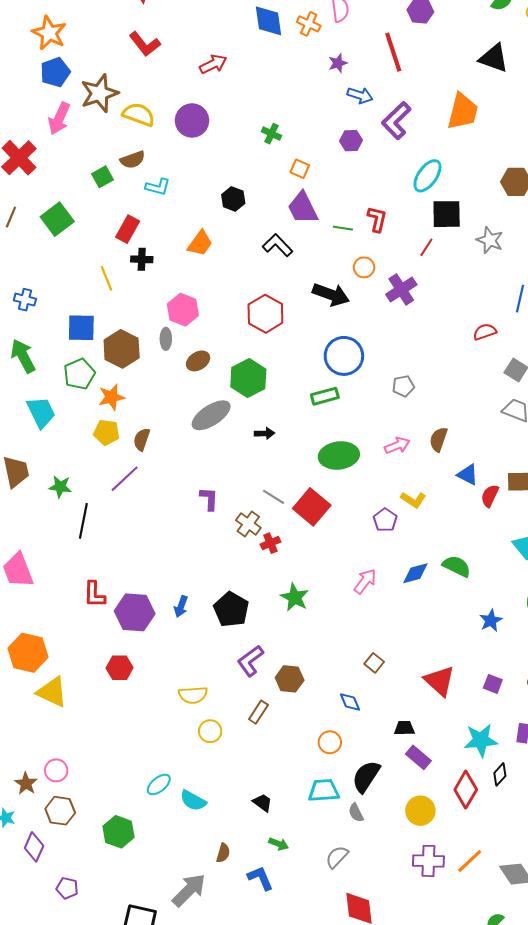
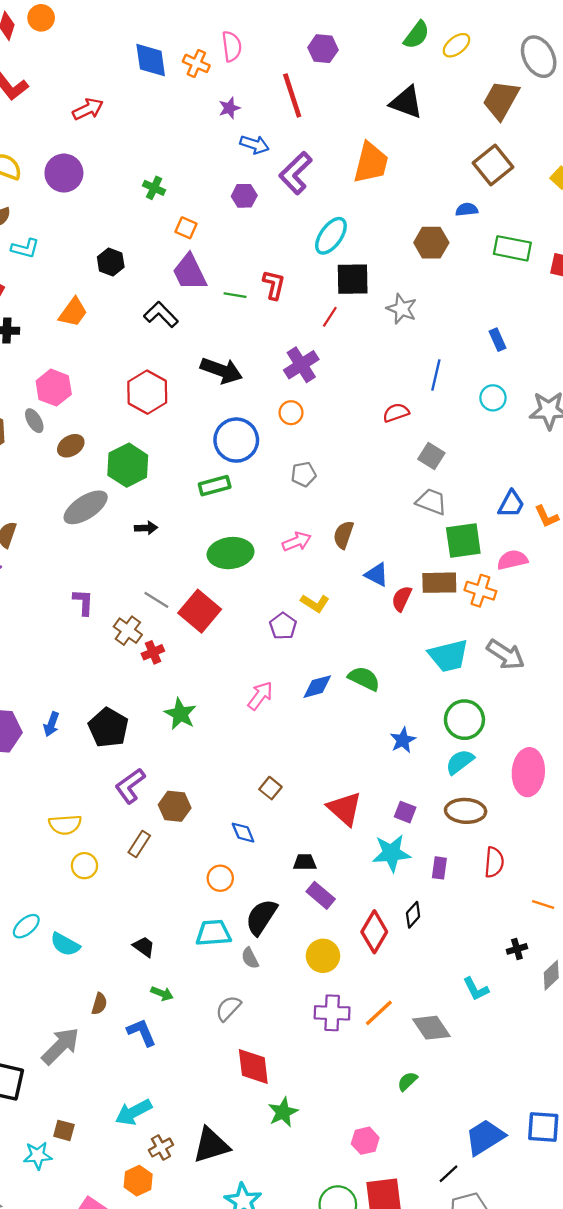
orange circle: (364, 267) -> (291, 413), moved
gray ellipse: (166, 339) -> (34, 421), turned -30
cyan star: (481, 740) -> (391, 853), moved

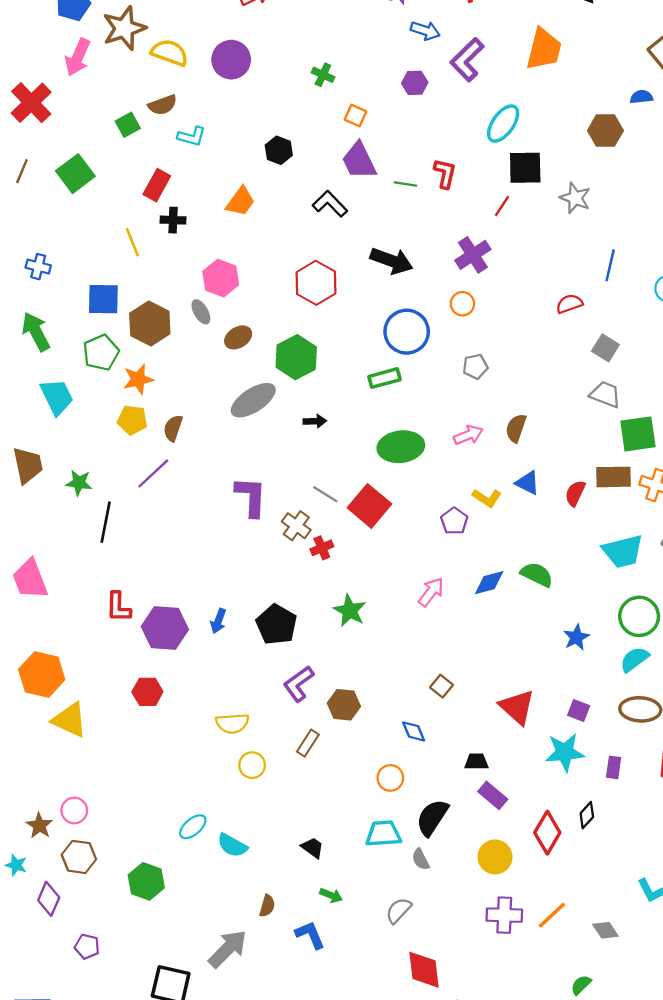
blue triangle: (377, 575) -> (528, 483), moved
purple L-shape: (83, 602) -> (251, 497), size x1.5
gray diamond: (431, 1028) -> (605, 930), size x0.7

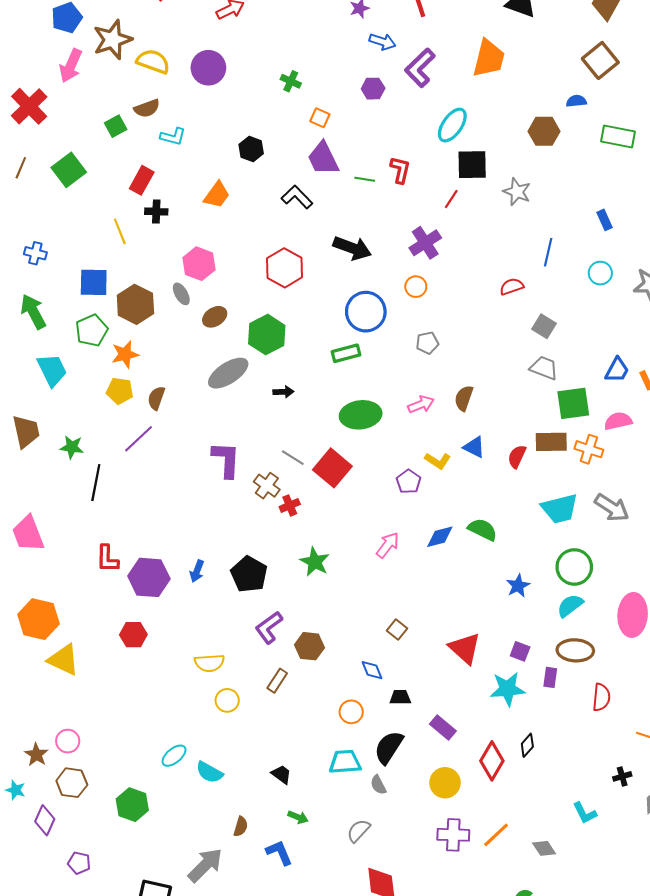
black trapezoid: (476, 762) -> (400, 697), moved
purple rectangle: (614, 767) -> (550, 677), moved

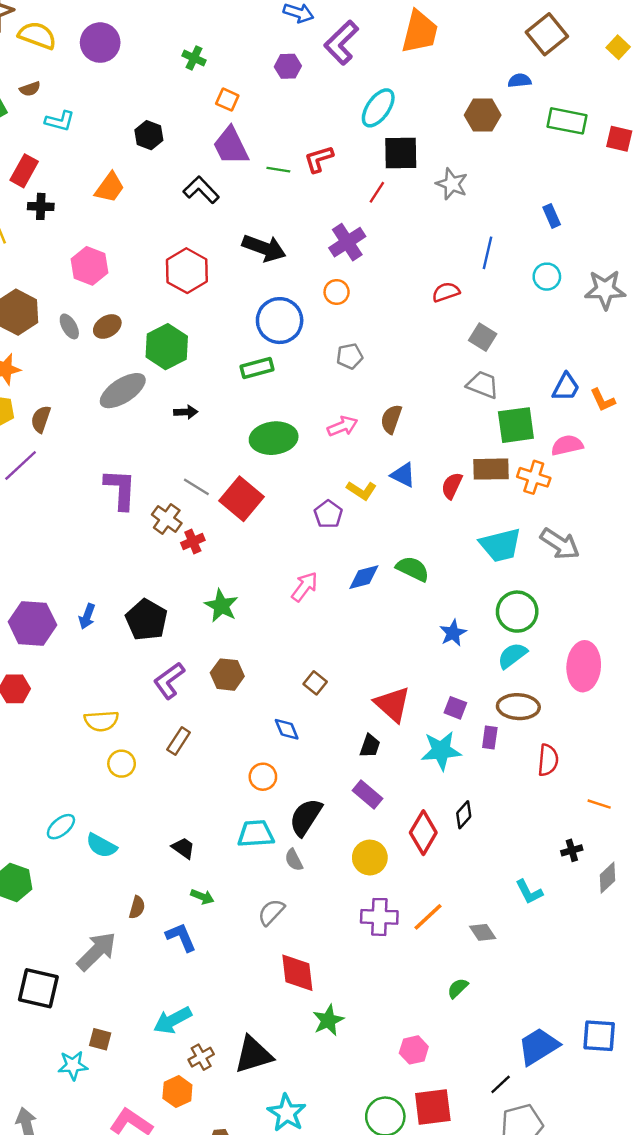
brown semicircle: (147, 108) -> (30, 89), size x0.7
red L-shape: (400, 170) -> (319, 159), turned -120
gray ellipse: (181, 294) -> (69, 326), moved
brown hexagon: (310, 646) -> (227, 675), moved
black trapezoid: (400, 697) -> (370, 746), moved, turned 110

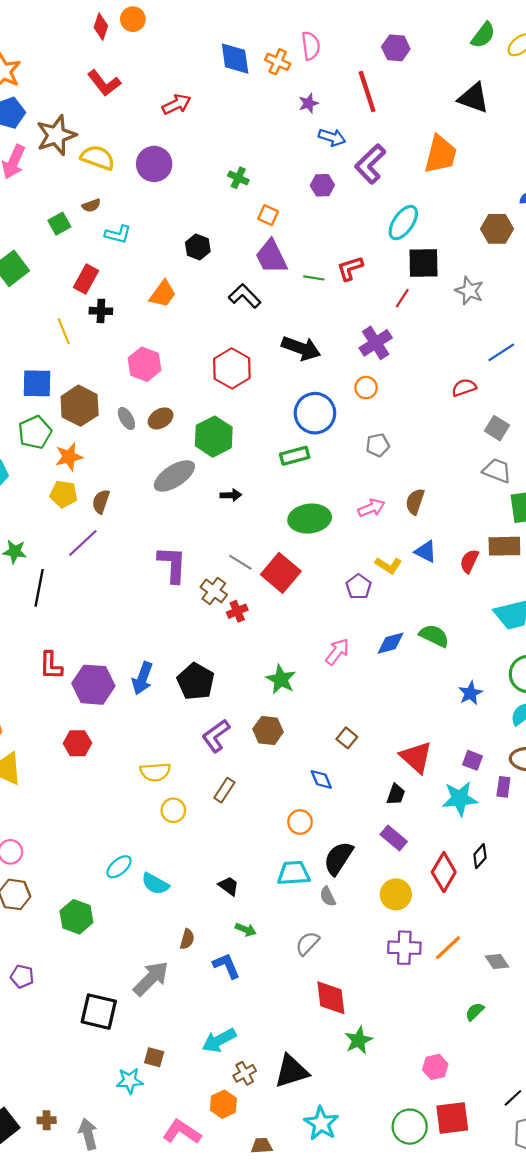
blue line: (487, 253) -> (501, 352), turned 44
green star: (221, 606) -> (281, 679), moved
blue arrow: (87, 616) -> (142, 678), size x1.4

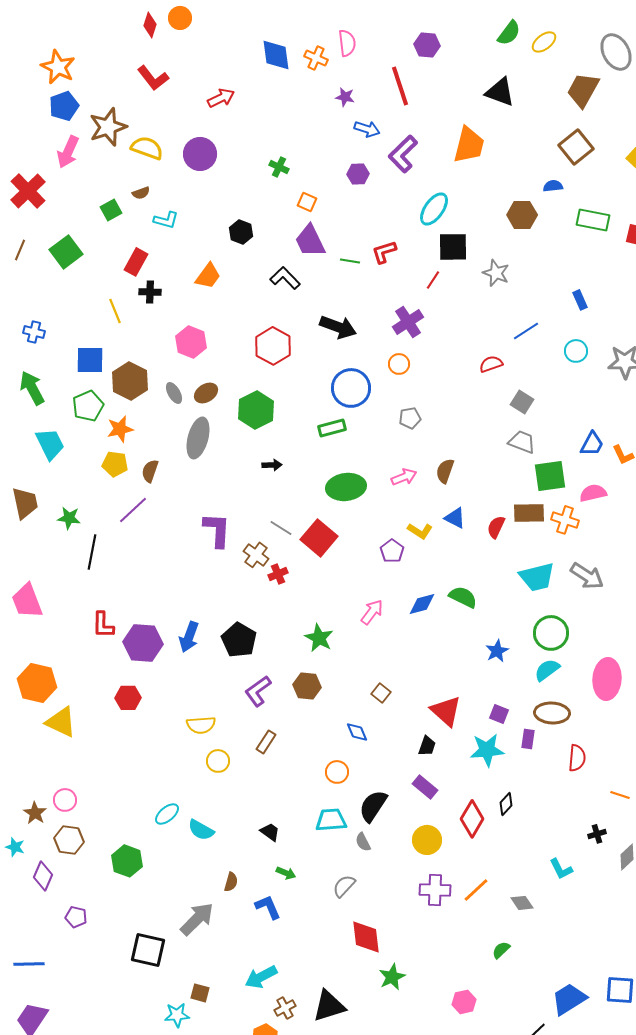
purple star: (309, 103) -> (345, 97), turned 30
gray ellipse: (174, 476) -> (198, 438), moved, turned -42

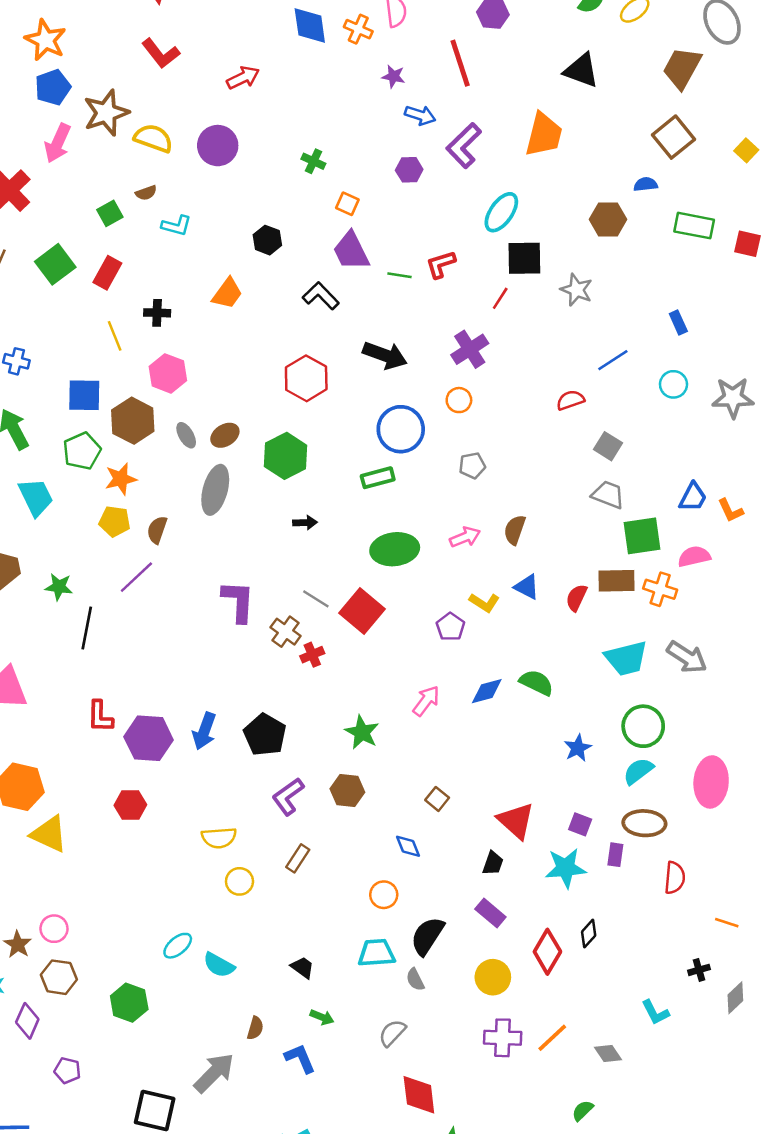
red rectangle: (136, 262) -> (107, 273), moved
pink hexagon: (191, 342) -> (168, 373), moved

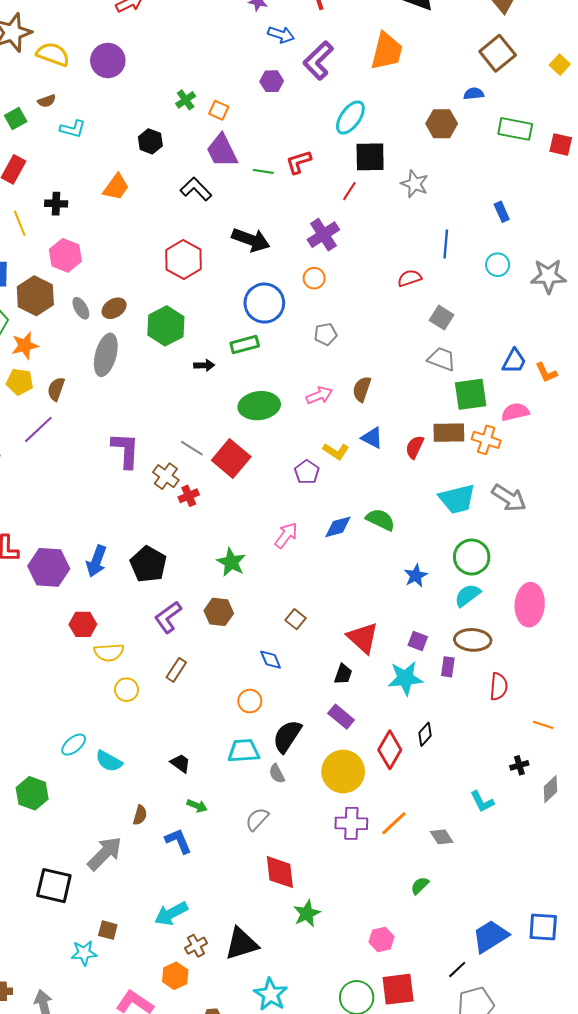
green cross: (313, 161) -> (186, 100), moved, turned 30
blue line: (613, 360) -> (446, 244), turned -52
black arrow: (305, 523) -> (204, 365), moved
red hexagon: (130, 805) -> (83, 624), moved
yellow circle: (493, 977) -> (343, 772), size x1.4

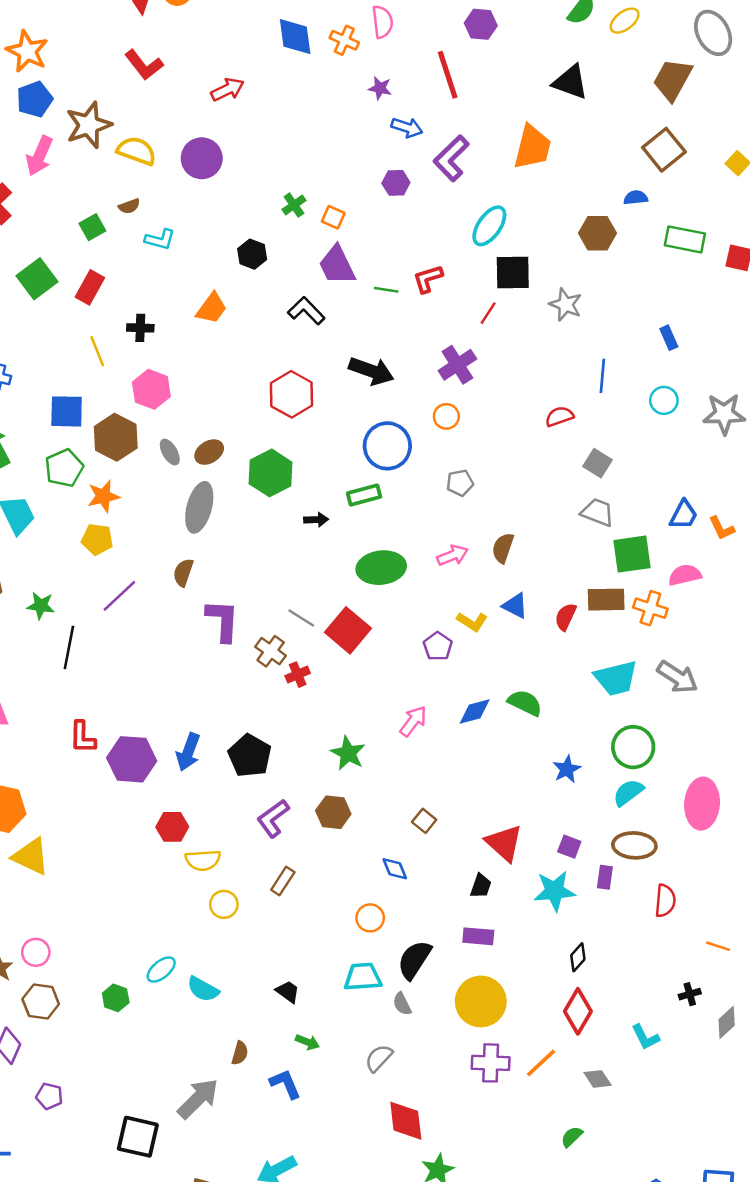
brown semicircle: (56, 389) -> (183, 573), moved
purple rectangle: (341, 717) -> (478, 936), turned -35
red diamond: (390, 750) -> (578, 1011), moved
green hexagon: (32, 793) -> (116, 998), moved, size x0.7

